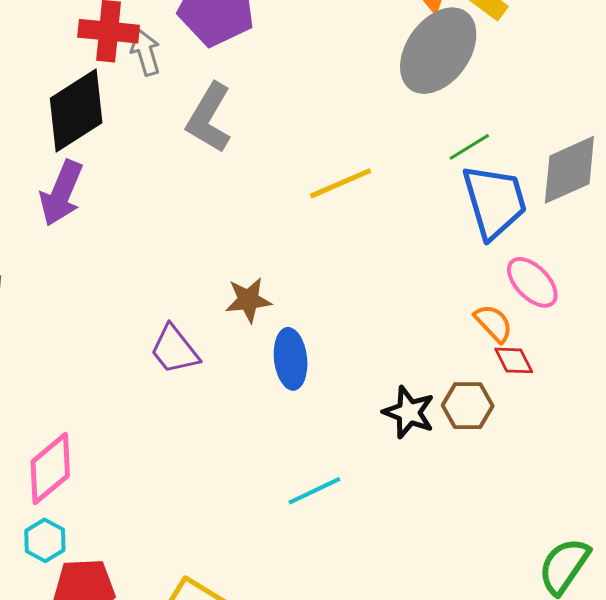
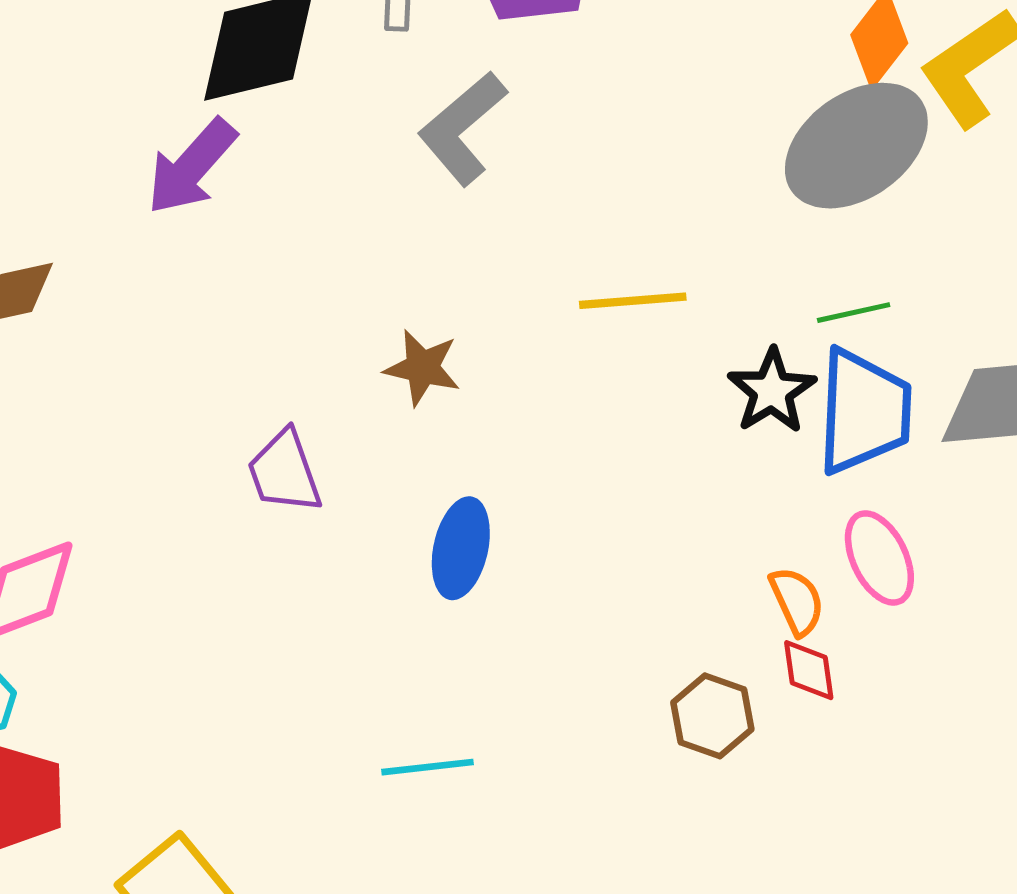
brown star: (248, 300) -> (422, 368), moved
black star: (409, 412) -> (772, 391), moved

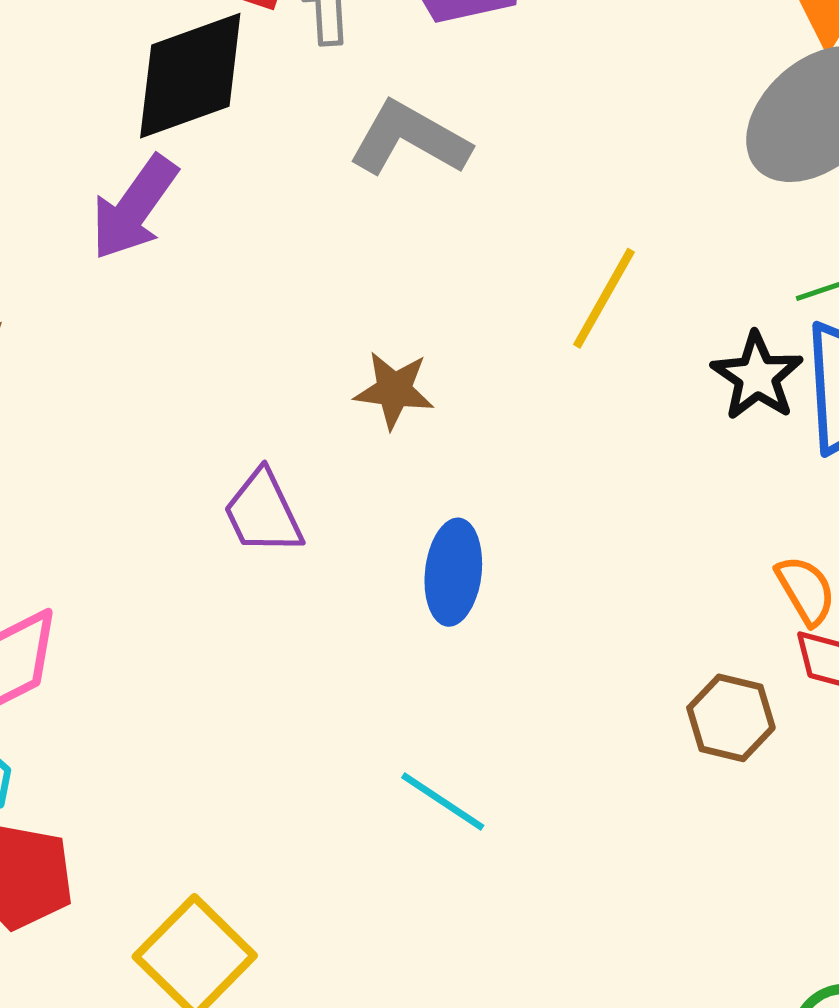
gray L-shape: (462, 128) -> (409, 139), turned 76
yellow line: (633, 301) -> (604, 298), turned -50
cyan line: (428, 767) -> (443, 801), turned 46

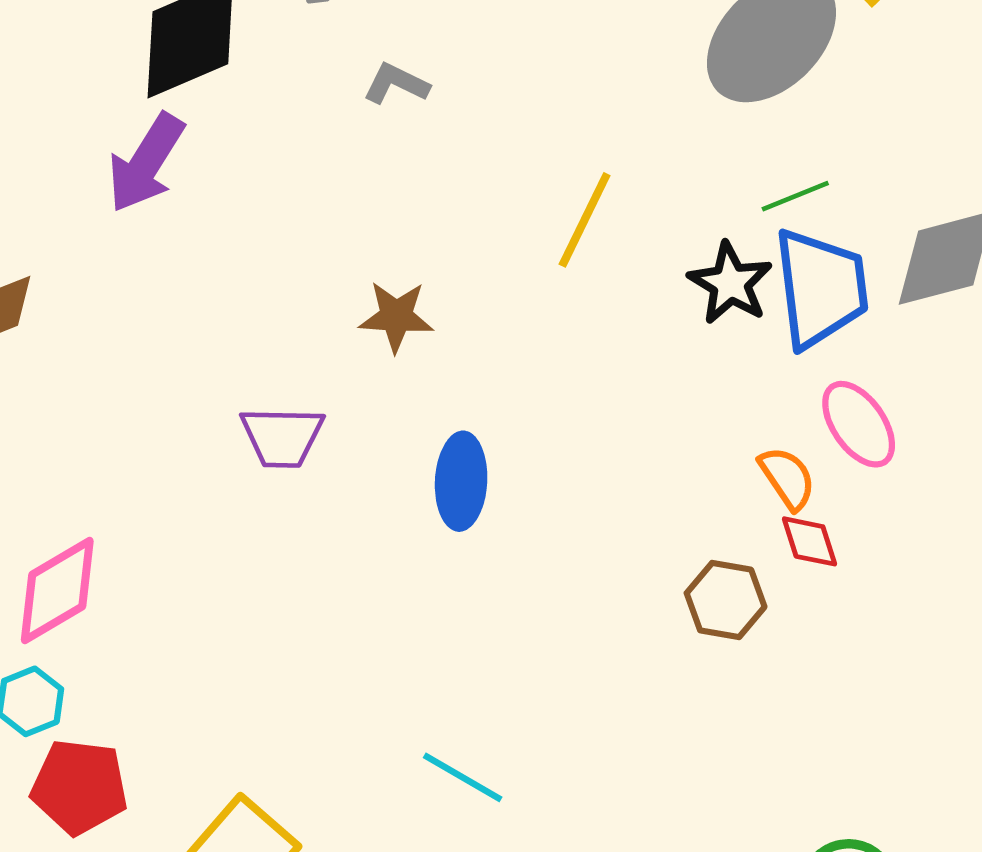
gray L-shape: (409, 139) -> (396, 84), size x0.6
purple trapezoid: (263, 512) -> (282, 437), turned -60
cyan line: (443, 801) -> (463, 777), moved

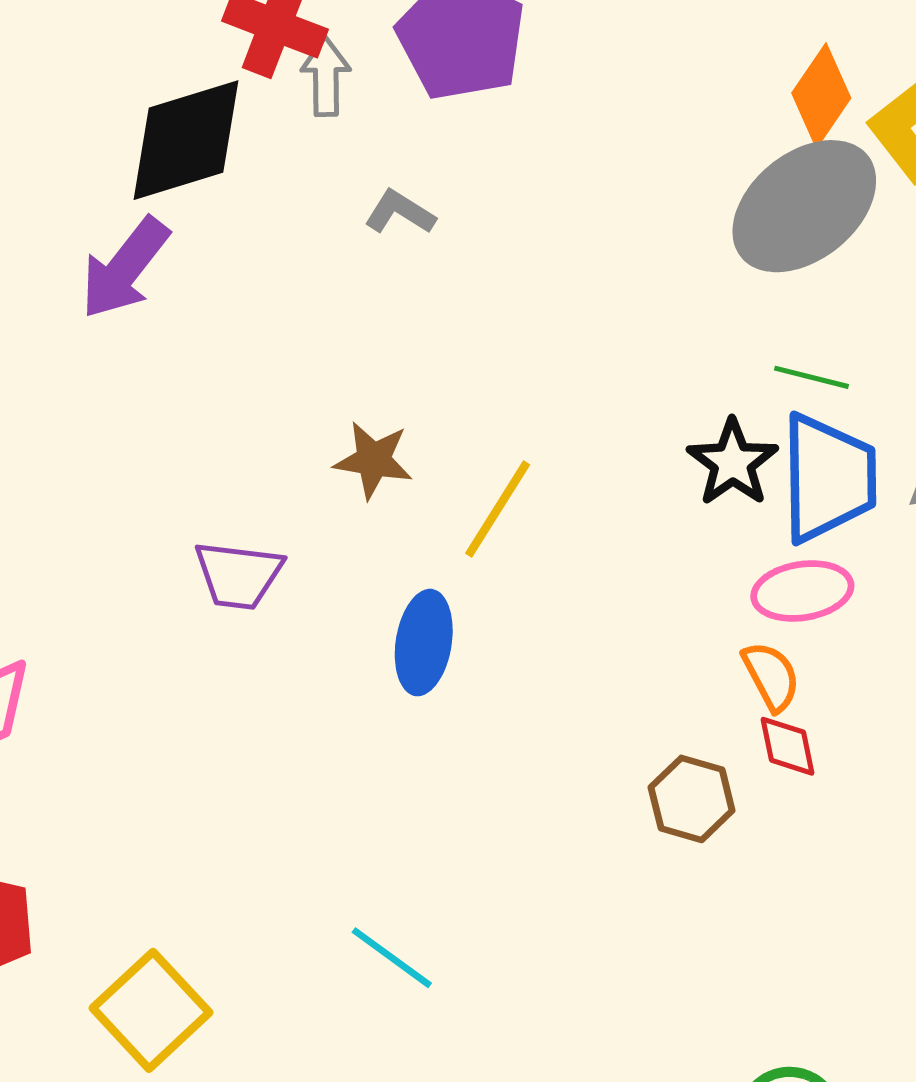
green line: (795, 196) -> (812, 377), turned 30
yellow line: (585, 220) -> (498, 509), moved
pink ellipse: (859, 424) -> (802, 591), moved, turned -70

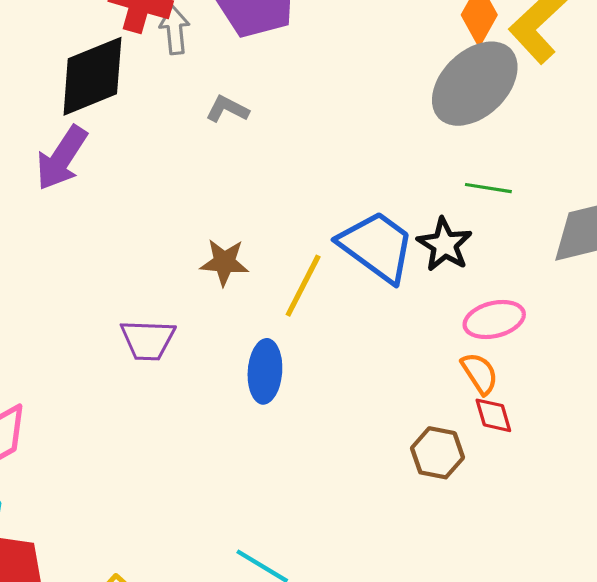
blue trapezoid: (828, 478) -> (377, 246), moved, turned -48

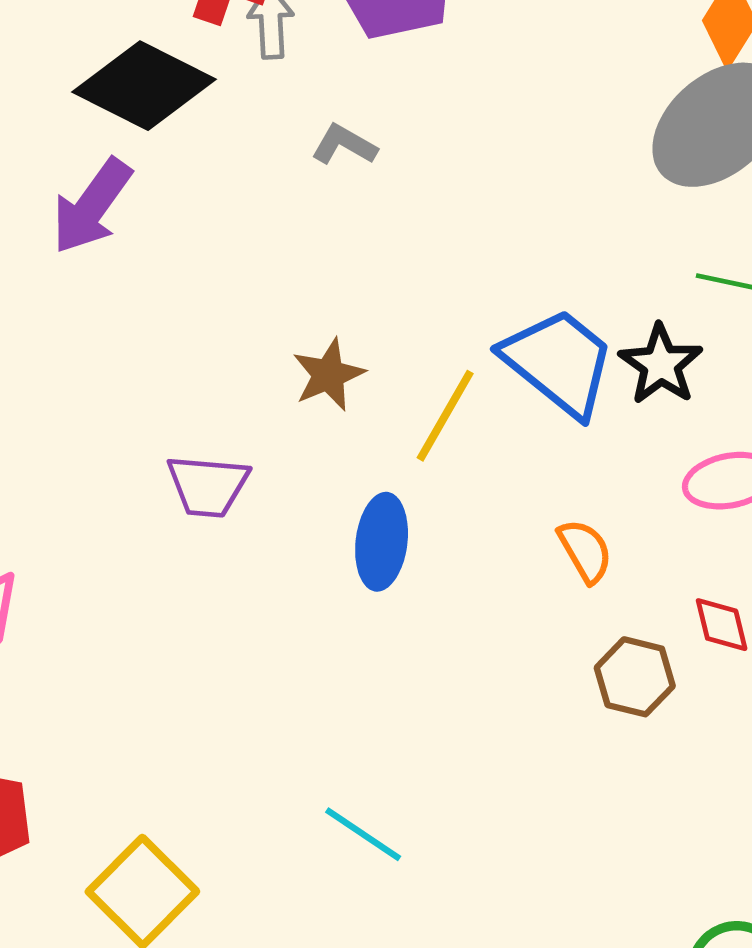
black diamond: (92, 76) -> (144, 86), turned 46
brown star: (224, 262) -> (329, 375), turned -30
orange semicircle: (480, 373) -> (585, 551), moved

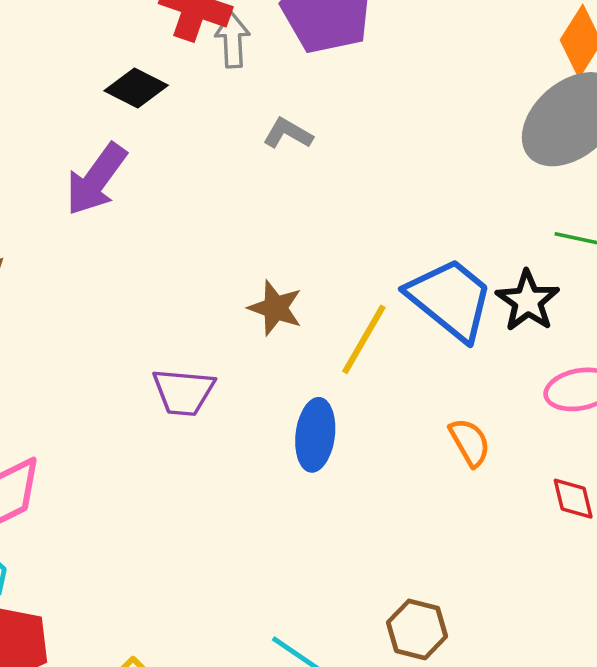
black diamond: (144, 86) -> (136, 88), size x0.6
brown star: (329, 375) -> (275, 308), turned -30
brown hexagon: (635, 677) -> (417, 629), moved

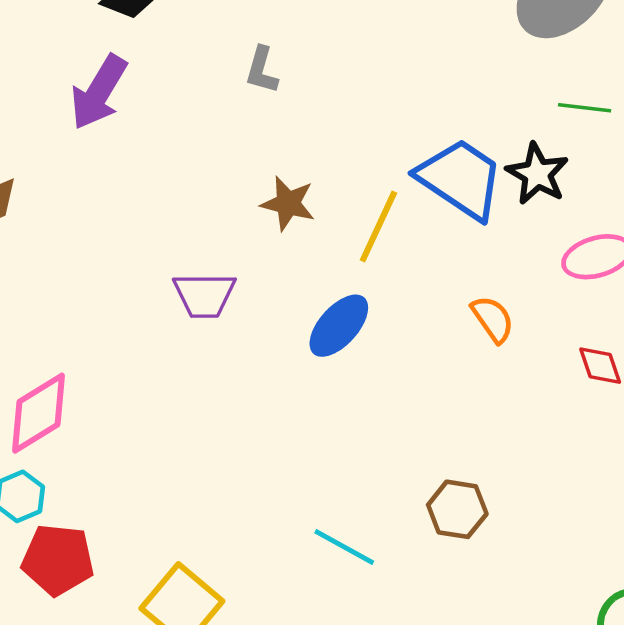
gray L-shape: (288, 133) -> (262, 70), moved, turned -99
blue ellipse: (315, 435) -> (339, 326), turned 40

